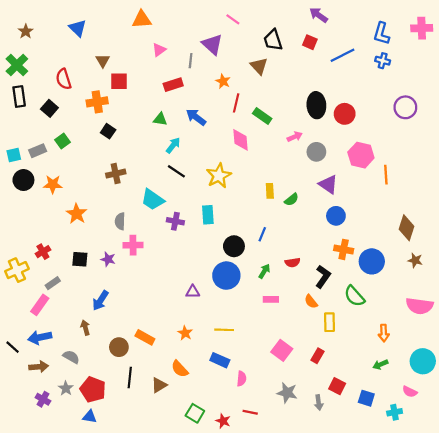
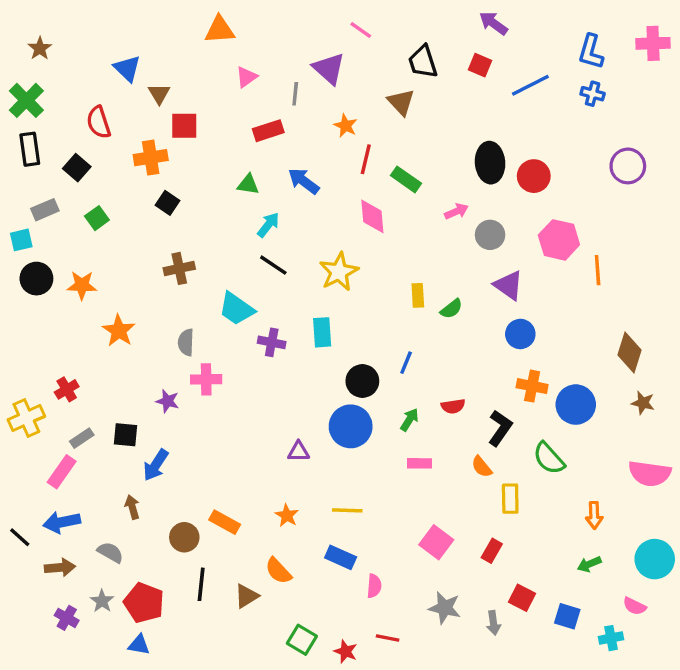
blue triangle: (78, 28) -> (127, 69), moved
gray rectangle: (38, 151) -> (45, 210), moved
black square: (80, 259) -> (125, 435), moved

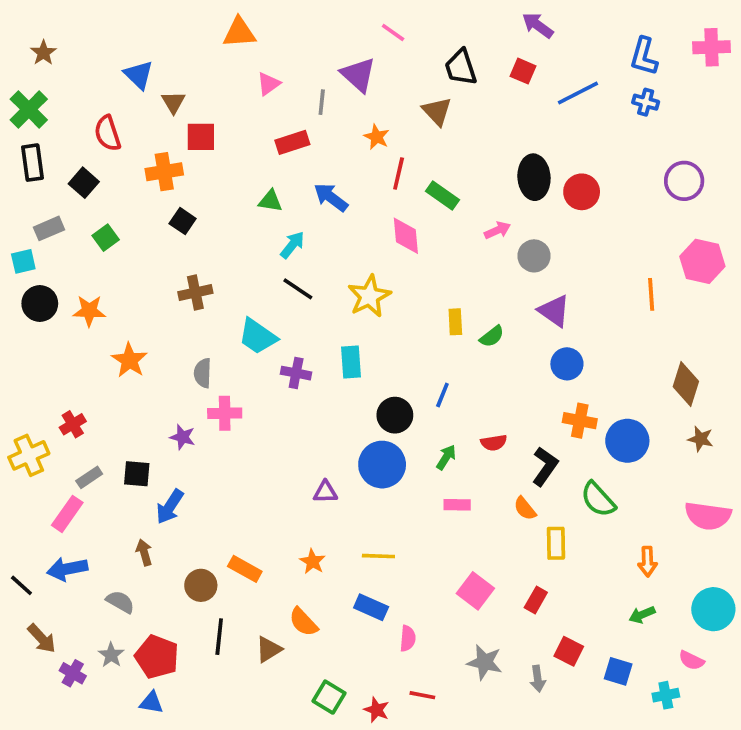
pink hexagon: (559, 240) -> (702, 261), moved
brown arrow: (60, 567) -> (42, 638), moved, turned 52

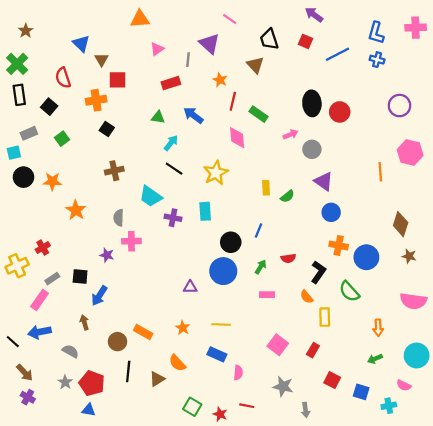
purple cross: (73, 673) -> (28, 397), moved
gray arrow: (538, 679) -> (306, 410), moved

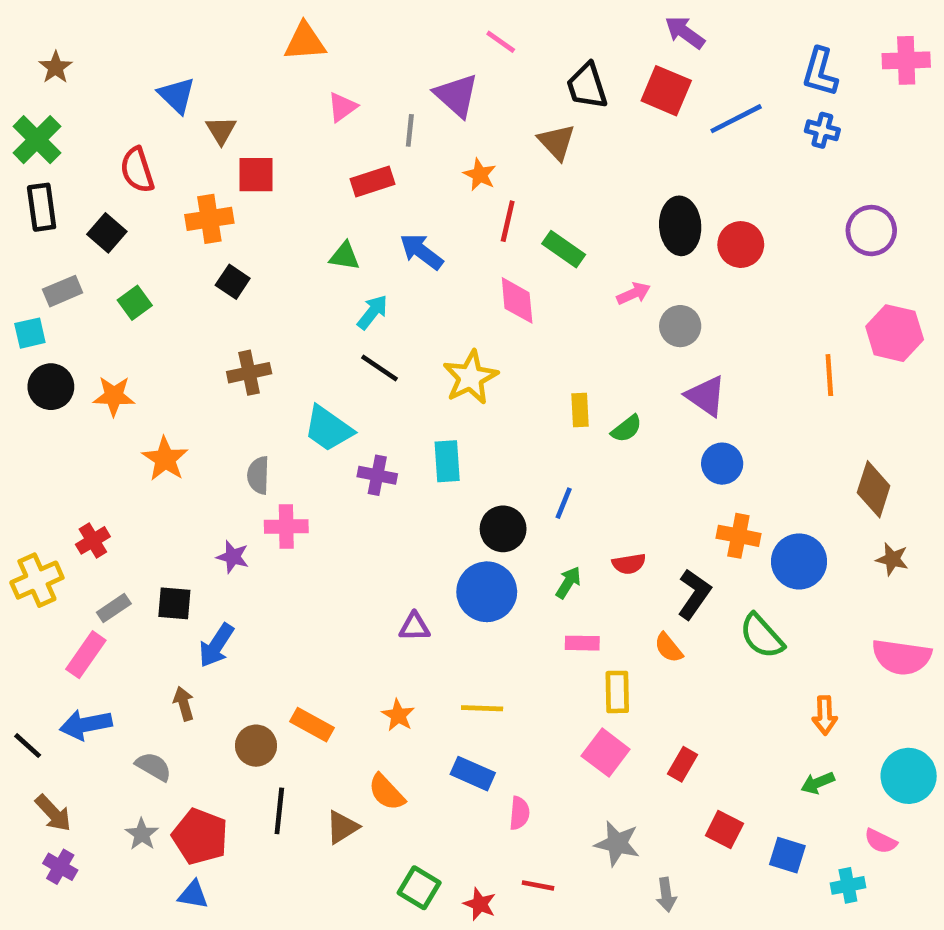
red square: (306, 41) -> (666, 91), size x1.5
yellow rectangle: (325, 317) -> (617, 692), moved

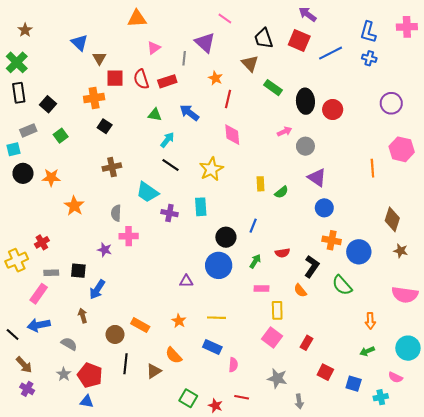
red semicircle: (137, 170) -> (141, 79), moved
green rectangle: (564, 249) -> (273, 88), moved
gray rectangle: (114, 608) -> (51, 273), turned 32

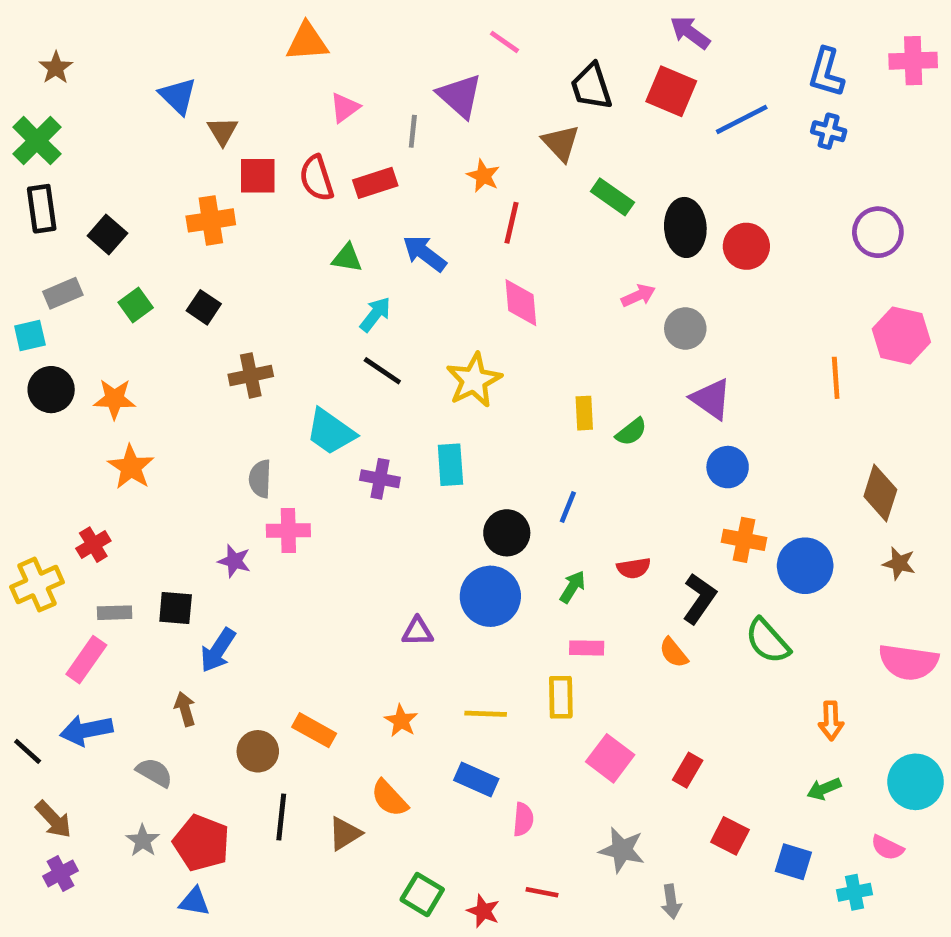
black square: (105, 126) -> (204, 307), moved
orange star: (74, 206) -> (131, 467), moved
yellow rectangle: (277, 310) -> (561, 697), moved
purple cross: (27, 389) -> (60, 873), turned 32

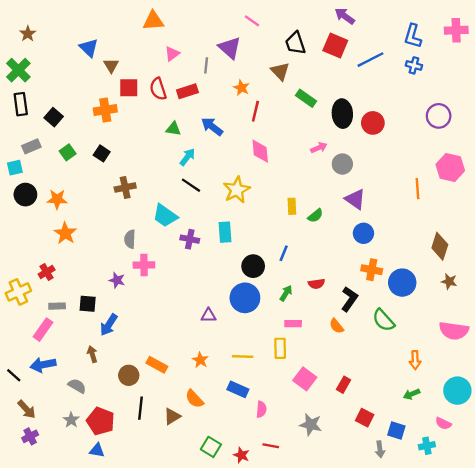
gray arrow: (671, 902) -> (380, 449), moved

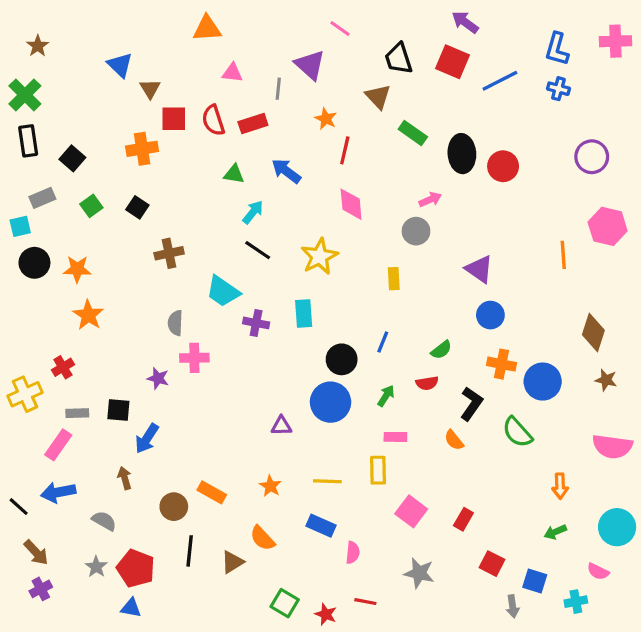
pink triangle: (172, 54) -> (232, 73), turned 42
gray circle: (342, 164) -> (416, 231), moved
green semicircle: (315, 216) -> (441, 350), moved

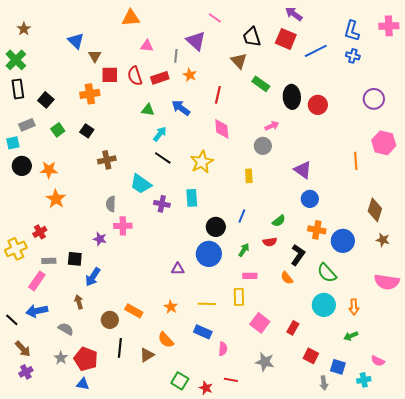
orange star: (326, 119) -> (190, 75), moved
cyan circle: (617, 527) -> (324, 305), moved

